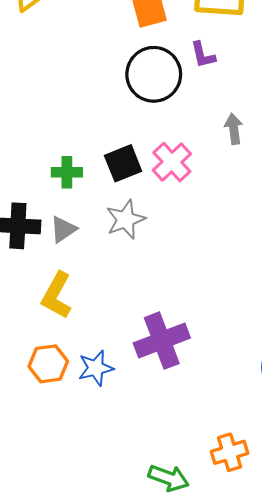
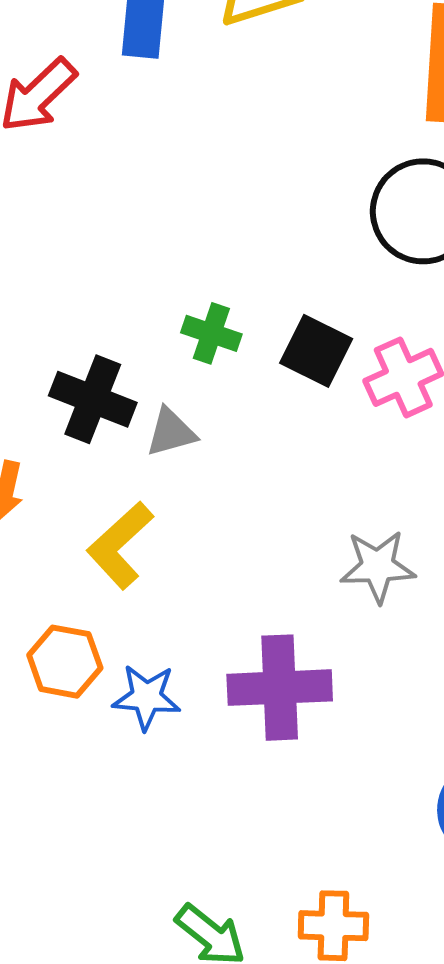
black square: (123, 163) -> (316, 351), turned 30
gray star: (126, 219) -> (378, 566), moved

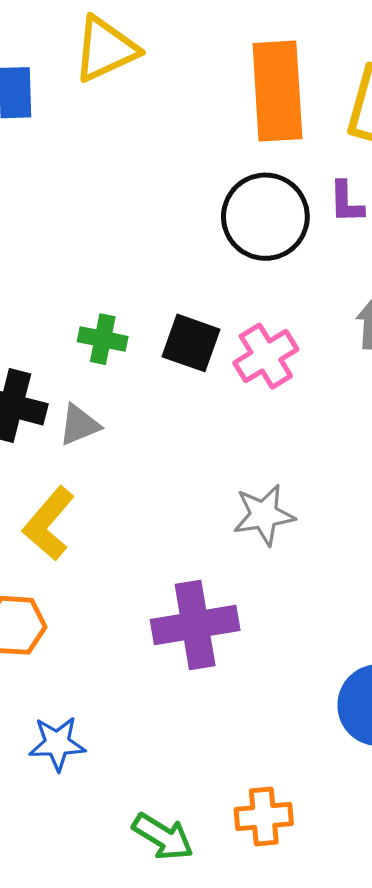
blue star: (147, 697) -> (57, 744), moved

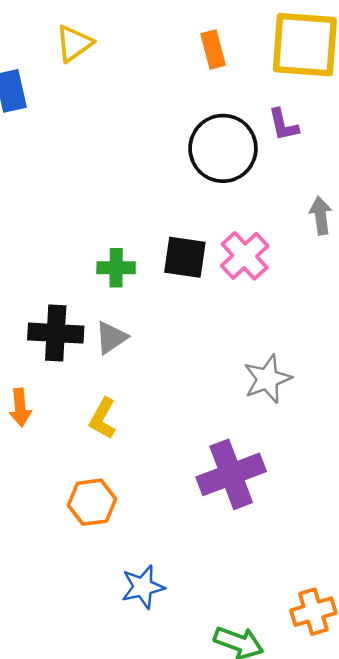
yellow triangle: (106, 49) -> (74, 43), size x0.7
orange rectangle: (277, 91) -> (213, 50), size x0.5
yellow L-shape: (49, 524) -> (103, 418), size x0.7

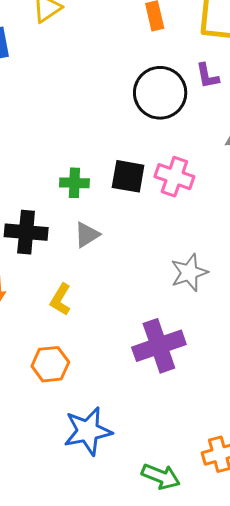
pink cross: (245, 256) -> (174, 177), turned -30
gray triangle: (111, 338) -> (87, 235), moved
blue star: (143, 587) -> (88, 431), size x1.4

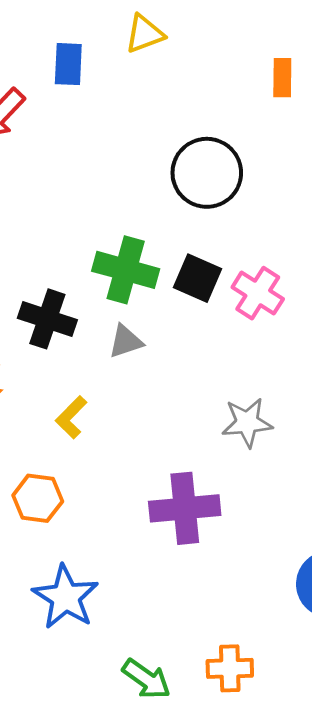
black circle: (160, 93) -> (207, 173), moved
green cross: (74, 183) -> (126, 270), size x1.6
blue star: (88, 431) -> (66, 597), turned 30

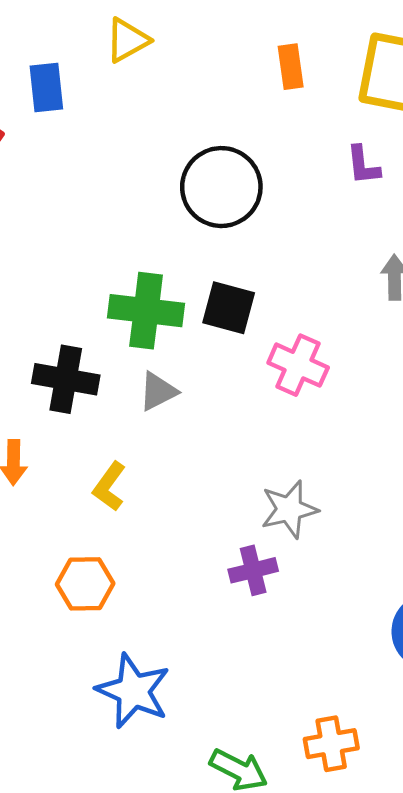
pink cross: (258, 293) -> (298, 365), moved
gray star: (247, 423) -> (289, 509), moved
purple cross: (185, 508) -> (253, 570), size x0.6

